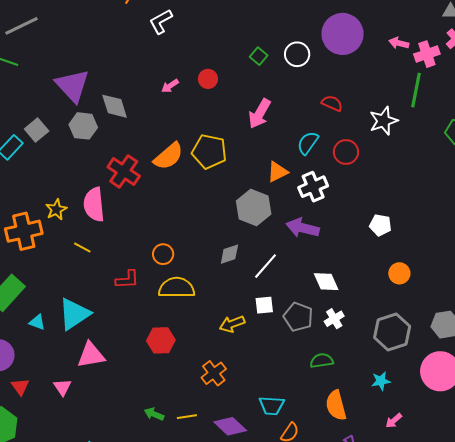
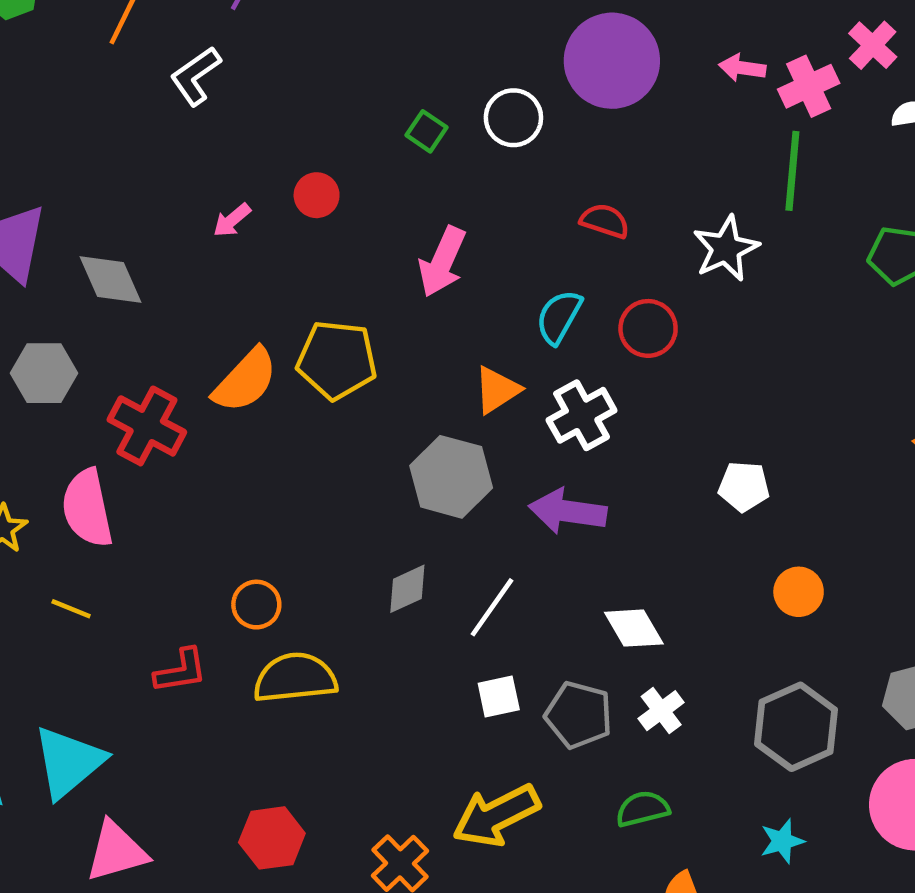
gray hexagon: (83, 126) -> (44, 373), moved
yellow arrow: (232, 324) -> (496, 815), moved, size x1.5
red hexagon: (161, 340) -> (272, 838), moved

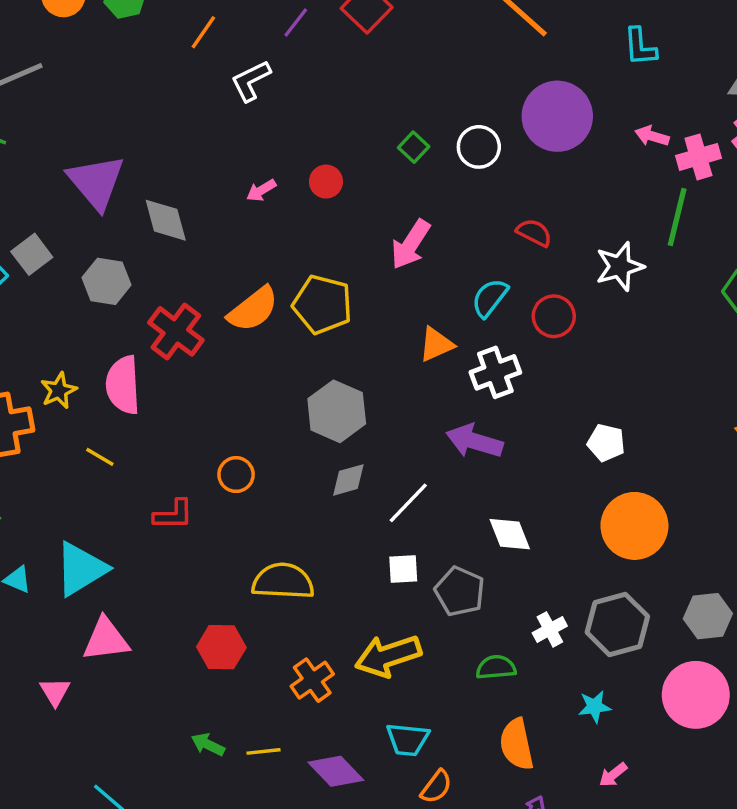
gray hexagon: (451, 477) -> (337, 411), moved
orange circle: (799, 592) -> (634, 526), size x1.8
yellow semicircle: (295, 678) -> (283, 581), moved
white cross: (661, 711) -> (550, 629), moved

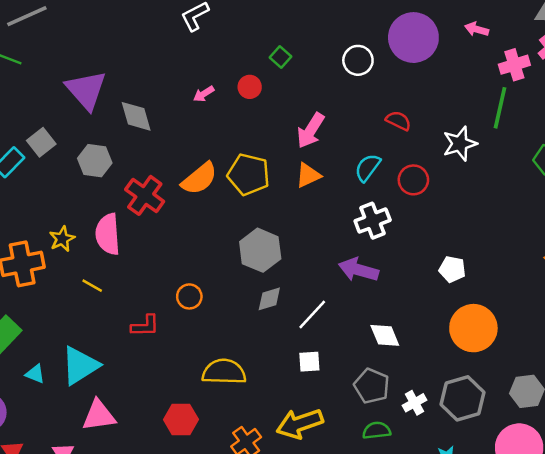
pink arrow: (652, 136) -> (477, 29), moved
green square: (414, 147) -> (281, 57), moved
orange triangle: (436, 344) -> (308, 175), moved
gray pentagon: (460, 591) -> (372, 386), moved

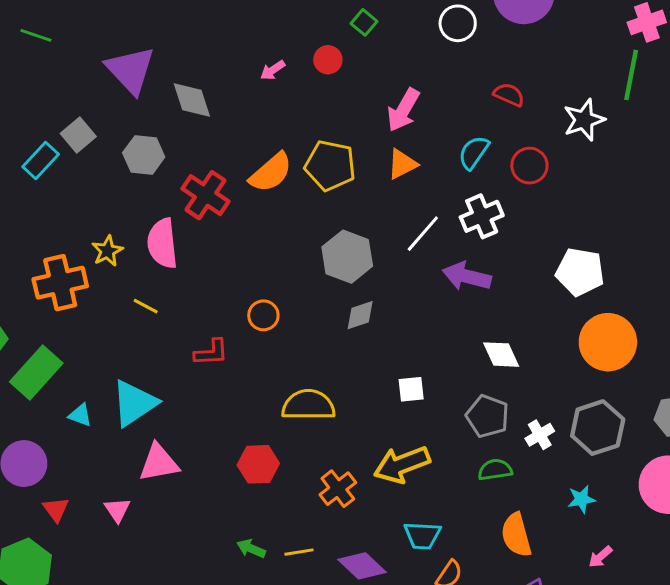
white pentagon: (452, 269) -> (580, 272), size x1.5
white line: (312, 315) -> (423, 234), moved

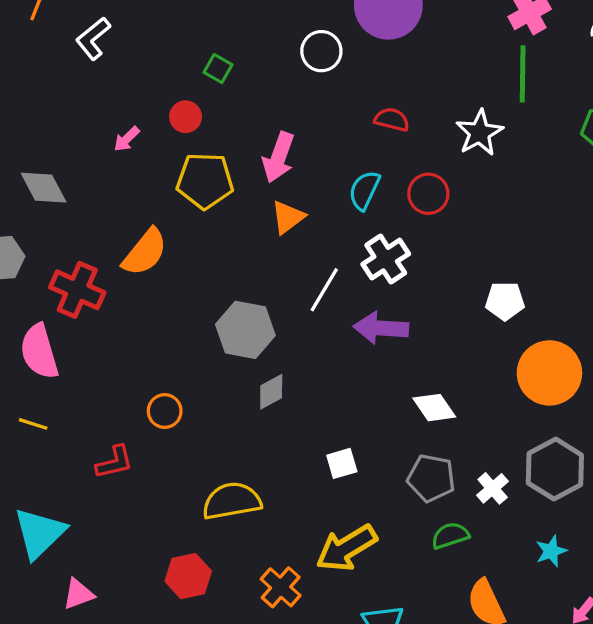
yellow pentagon: (330, 165) -> (205, 181), moved
white pentagon: (580, 272) -> (505, 301), size x0.7
pink triangle: (159, 463) -> (78, 594), size x0.7

